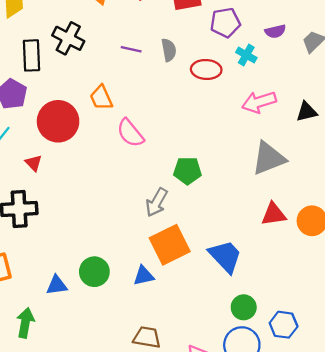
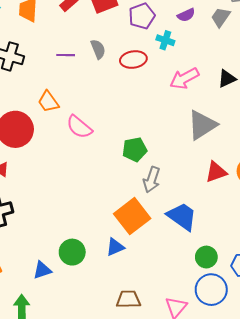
gray arrow: (157, 202) -> (152, 180), moved

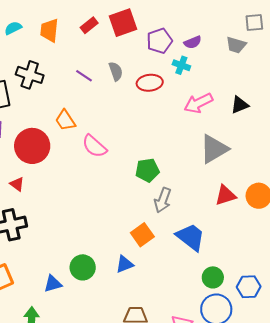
purple semicircle: (186, 15) -> (193, 42), moved
gray trapezoid: (221, 17) -> (236, 45), turned -110
purple line: (66, 55) -> (84, 76), turned 30
orange square: (132, 216) -> (142, 235), size x0.7

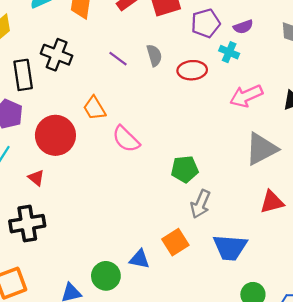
blue trapezoid: (191, 237) -> (230, 247), turned 144
blue triangle: (125, 264) -> (140, 259), moved, turned 30

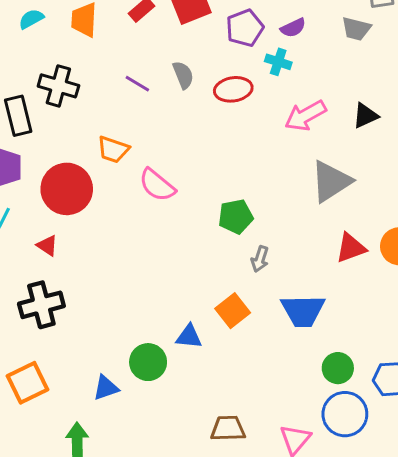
orange trapezoid: (94, 108) -> (113, 150), turned -35
gray arrow: (200, 204) -> (260, 259), size x0.7

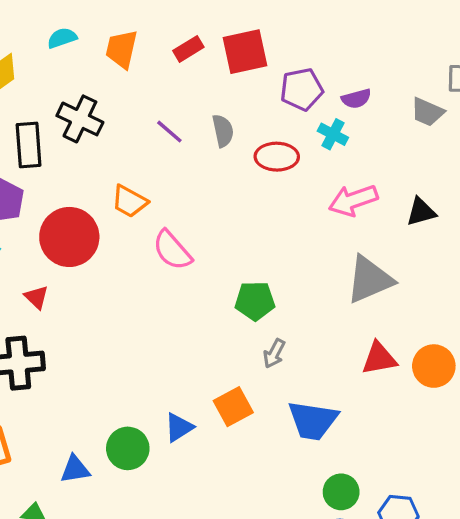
blue triangle: (189, 337) -> (179, 427), turned -48

